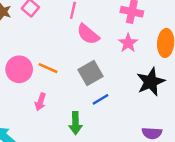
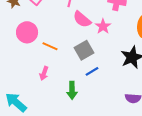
pink star: (128, 43) -> (103, 26), moved
pink circle: (19, 69) -> (27, 32), moved

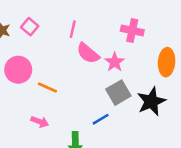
gray square: (84, 50) -> (118, 93), moved
pink arrow: (44, 73) -> (40, 122), turned -88

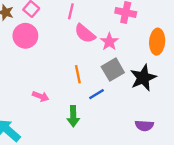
pink circle: (18, 70) -> (25, 36), moved
orange line: (47, 87) -> (78, 74), moved, turned 54

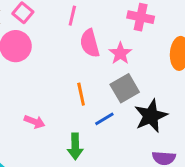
pink semicircle: (85, 33) -> (90, 43), turned 35
black star: (143, 78) -> (151, 116), moved

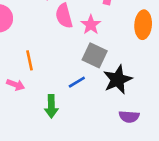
gray square: (125, 88) -> (95, 55), turned -35
orange line: (81, 94) -> (30, 60), moved

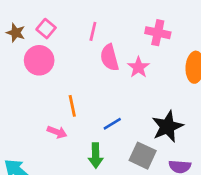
gray square: (95, 55) -> (143, 156), moved
blue line: (77, 82) -> (112, 124), moved

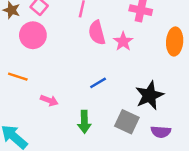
orange line: (72, 106) -> (18, 77), moved, turned -60
blue line: (112, 124) -> (98, 83), moved

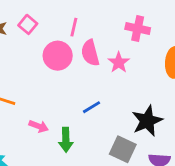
pink circle: (33, 35) -> (58, 56), moved
green arrow: (84, 122) -> (66, 140), moved

